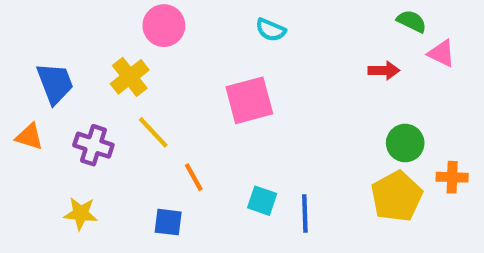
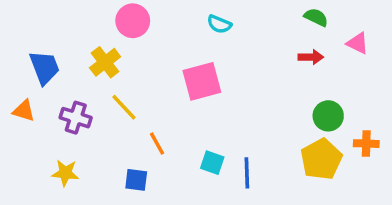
green semicircle: (412, 21) -> (316, 17), moved

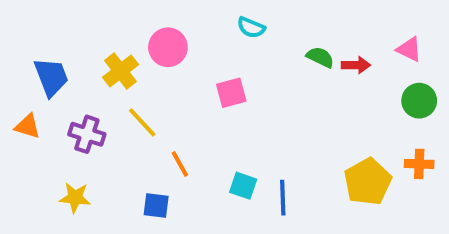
green semicircle: (316, 17) -> (320, 57), moved
pink circle: (133, 21) -> (168, 47), moved
pink square: (202, 81) -> (231, 93), size x0.7
green circle: (328, 116) -> (419, 101), moved

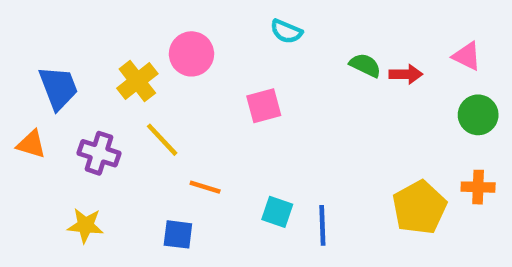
orange line: (180, 164) -> (205, 187), turned -44

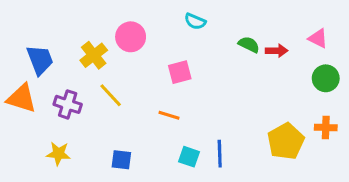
orange triangle: (31, 144) -> (22, 98), size x1.5
orange line: (205, 187) -> (169, 115), moved
cyan square: (277, 212) -> (189, 157), moved

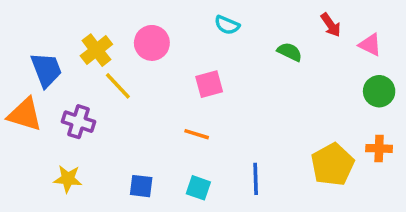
red arrow: (277, 51) -> (331, 25), moved, turned 55
yellow cross: (94, 55) -> (96, 50), moved
yellow line: (111, 95) -> (118, 86), moved
cyan square: (189, 157) -> (198, 188), moved

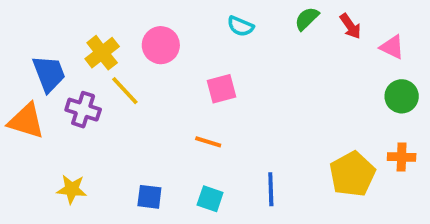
green semicircle: (290, 52) -> (307, 19), moved, turned -70
purple cross: (79, 122) -> (83, 110), moved

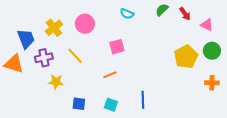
yellow line: (125, 91) -> (75, 56), moved
purple cross: (83, 110) -> (44, 58), turned -30
orange line: (208, 142) -> (110, 75), turned -40
yellow pentagon: (352, 174) -> (186, 57), moved
yellow star: (72, 189) -> (56, 82), moved

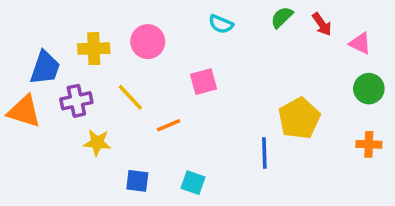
yellow cross: (54, 28) -> (94, 49), turned 36
blue trapezoid: (26, 39) -> (45, 68), turned 40
yellow pentagon: (186, 57) -> (299, 118), moved
orange line: (110, 75) -> (169, 125), moved
blue line: (143, 100) -> (264, 153), moved

